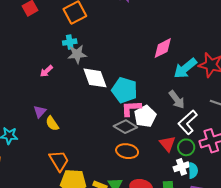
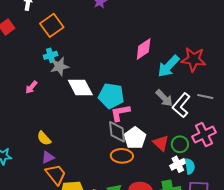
purple triangle: (40, 112) -> (48, 157), moved, turned 32
white pentagon: (145, 116) -> (135, 138), moved
white L-shape: (188, 122) -> (181, 105), moved
gray diamond: (125, 127) -> (117, 132), turned 60

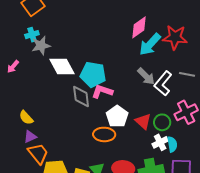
pink diamond: (144, 49) -> (139, 27), moved
pink L-shape: (120, 113) -> (102, 91), turned 30
gray diamond: (117, 132) -> (81, 96), moved

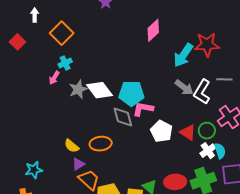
pink diamond: (139, 27) -> (153, 30), moved
gray star: (41, 46) -> (78, 89), moved
pink arrow: (13, 67) -> (54, 78), moved
orange ellipse: (104, 134) -> (101, 144), moved

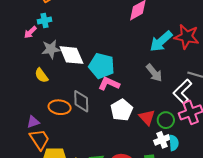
white L-shape: (202, 92) -> (183, 92), moved
gray diamond: (123, 117) -> (81, 101), moved
yellow semicircle: (72, 146) -> (41, 75), moved

